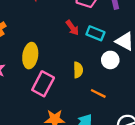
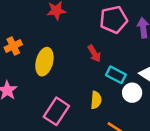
cyan rectangle: (95, 33) -> (116, 75), moved
yellow ellipse: (30, 56) -> (44, 62), moved

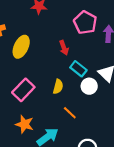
pink pentagon: (114, 20) -> (85, 22), turned 30

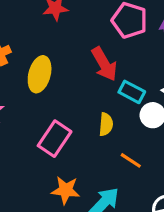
red arrow: (64, 48) -> (104, 64), size x1.5

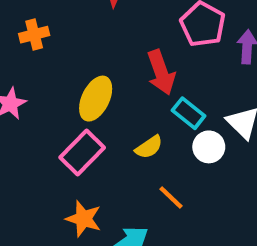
yellow ellipse: (40, 74) -> (96, 99), moved
yellow semicircle: (106, 124) -> (149, 147), turned 40

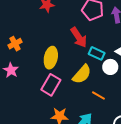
orange cross: (34, 35) -> (15, 44), moved
yellow semicircle: (149, 147) -> (82, 74), size x1.5

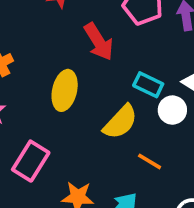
red arrow: (79, 37) -> (99, 42), moved
pink rectangle: (51, 85) -> (31, 161), moved

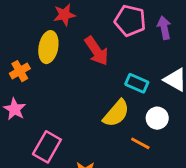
yellow ellipse: (65, 90) -> (48, 47), moved
white circle: (172, 110) -> (157, 118), moved

